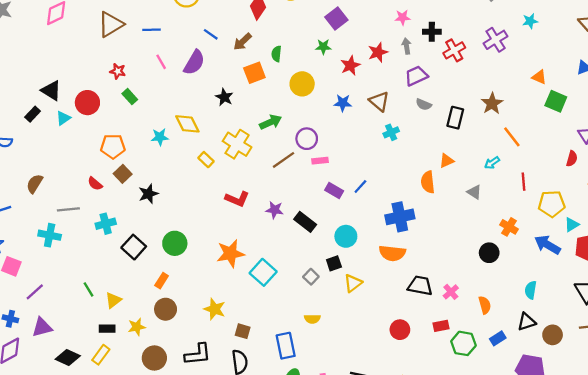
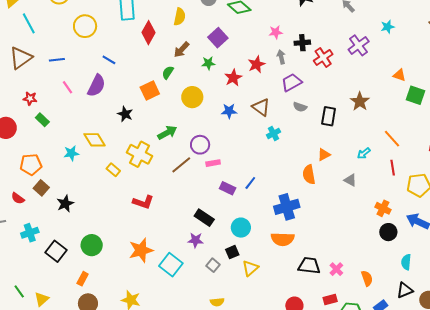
brown arrow: (242, 42) -> (182, 50), moved
green semicircle: (276, 54) -> (168, 72), turned 32
orange line: (512, 137) -> (392, 139), moved
purple star: (275, 210) -> (196, 240), moved
black circle: (489, 253) -> (388, 232), moved

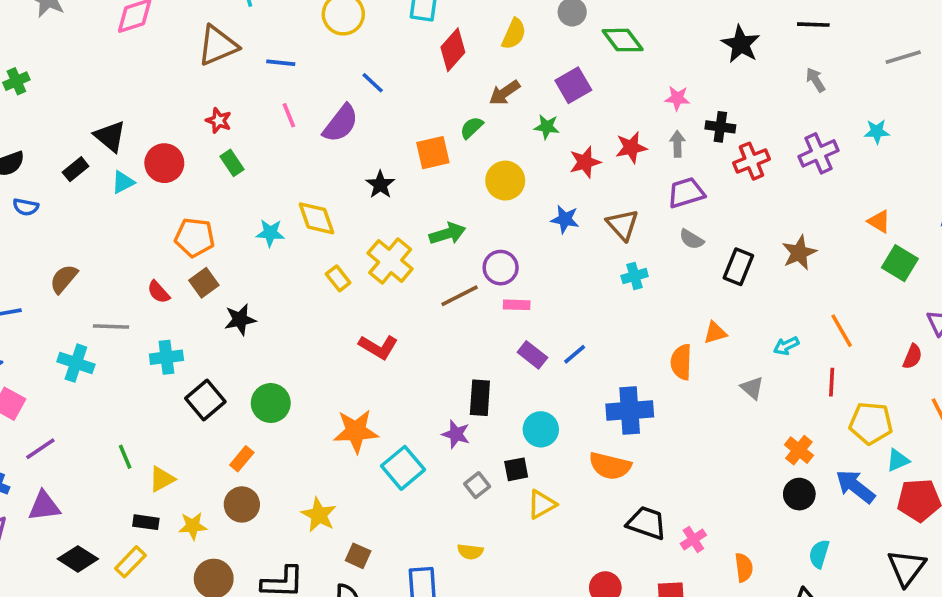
black rectangle: (204, 218) -> (480, 398), turned 48

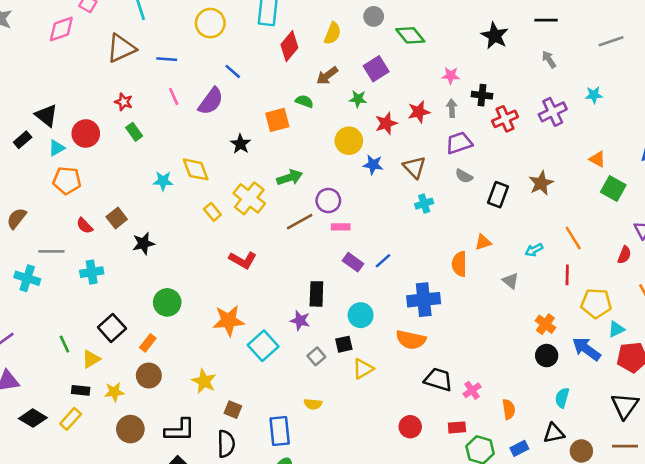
green semicircle: (472, 128) -> (304, 101), turned 66
yellow circle: (505, 181) -> (349, 141), moved
orange pentagon: (195, 237) -> (67, 181), moved
black square: (205, 400) -> (112, 328), moved

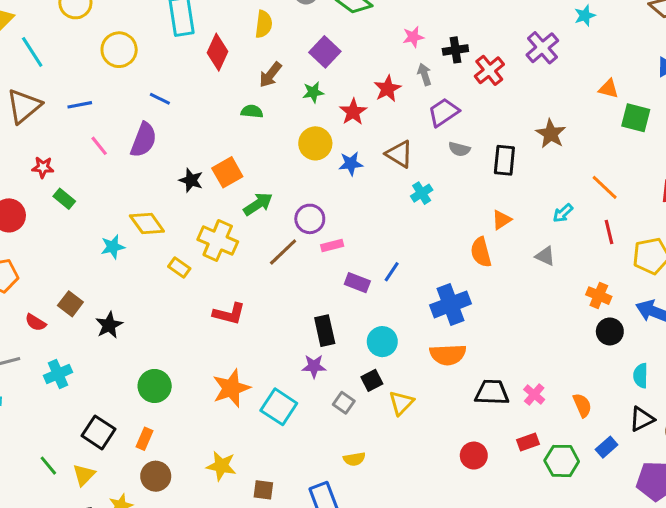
orange square: (277, 120) -> (227, 172), moved

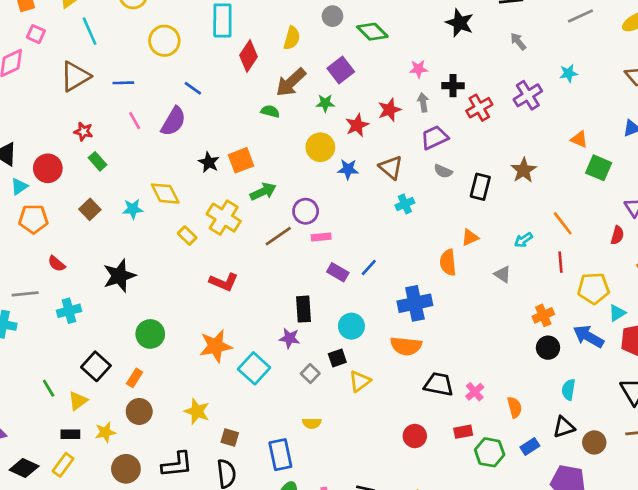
brown arrow: (270, 75) -> (291, 82), size x1.4
orange cross: (599, 296) -> (543, 315), turned 35
brown square: (70, 304) -> (90, 209), moved
black star: (109, 325) -> (119, 276), size x1.4

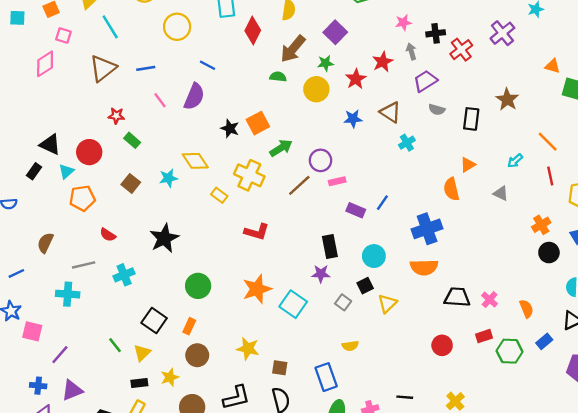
yellow circle: (320, 147) -> (316, 89), moved

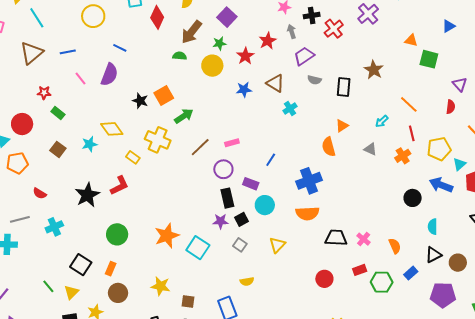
purple circle: (321, 160) -> (223, 169), moved
purple rectangle: (356, 210) -> (251, 184), moved
orange cross: (541, 225) -> (403, 156), moved
red L-shape: (257, 232) -> (119, 186), moved, turned -40
black square: (365, 286) -> (241, 219), moved

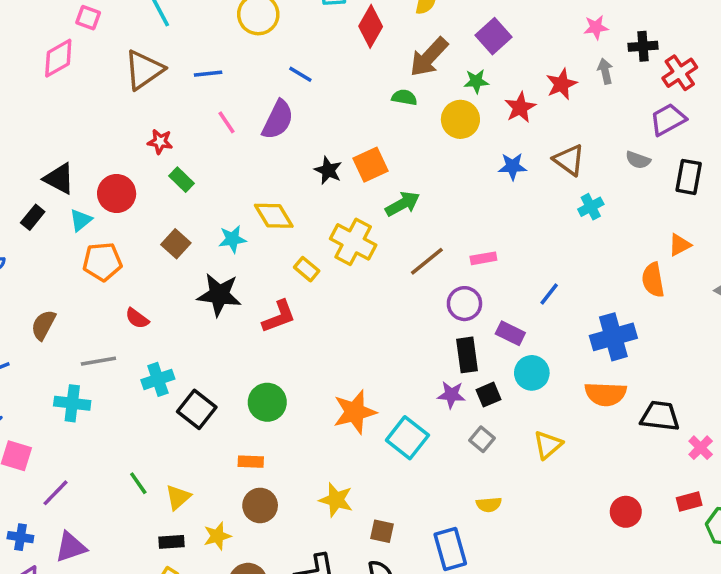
purple trapezoid: (304, 56) -> (668, 119), moved
black star: (87, 195) -> (219, 295), moved, turned 30
black trapezoid: (336, 238) -> (660, 416), moved
black square: (81, 265) -> (197, 409), moved
orange rectangle: (111, 269) -> (251, 462), turned 64

